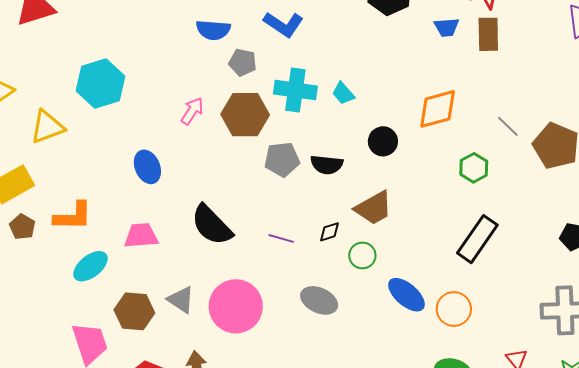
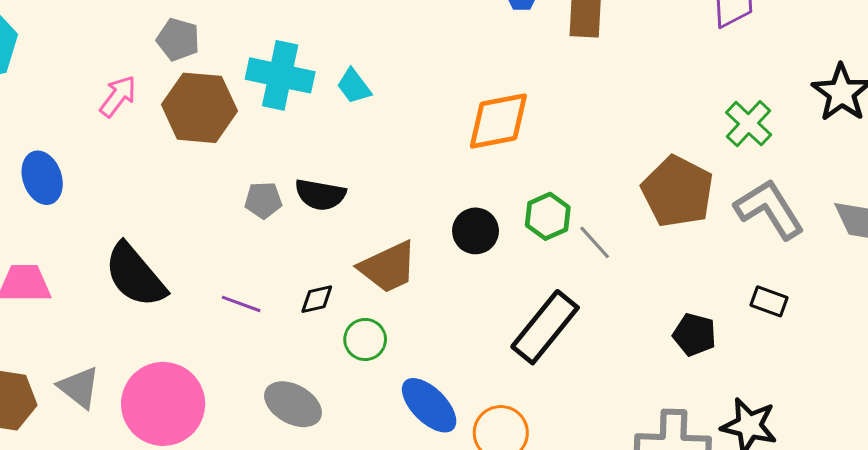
gray pentagon: (243, 62) -> (178, 39), moved
gray line: (508, 126) -> (595, 242), moved
black circle: (383, 141) -> (476, 231), moved
gray pentagon: (282, 159) -> (263, 200), moved, size x0.7

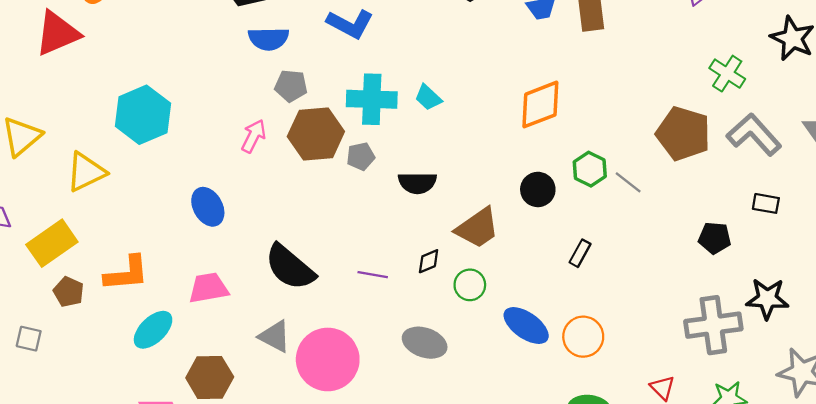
gray pentagon: (263, 200) -> (361, 156), moved
black rectangle: (545, 327) -> (580, 253), moved, size x0.5
gray triangle: (79, 387) -> (275, 336), moved

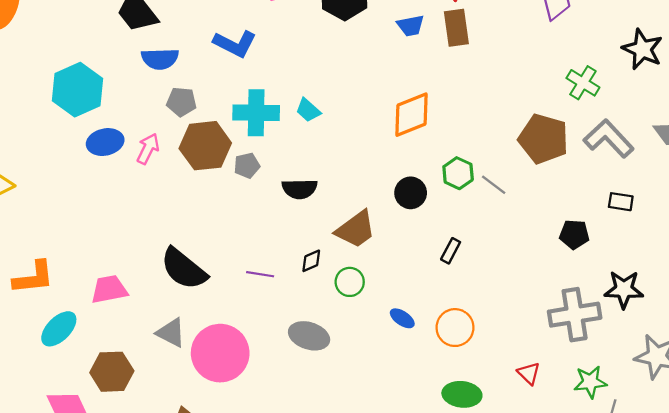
cyan hexagon: (143, 115) -> (78, 90), moved
blue ellipse: (208, 207) -> (105, 142), moved, turned -72
blue ellipse: (526, 326) -> (402, 318), size x0.6

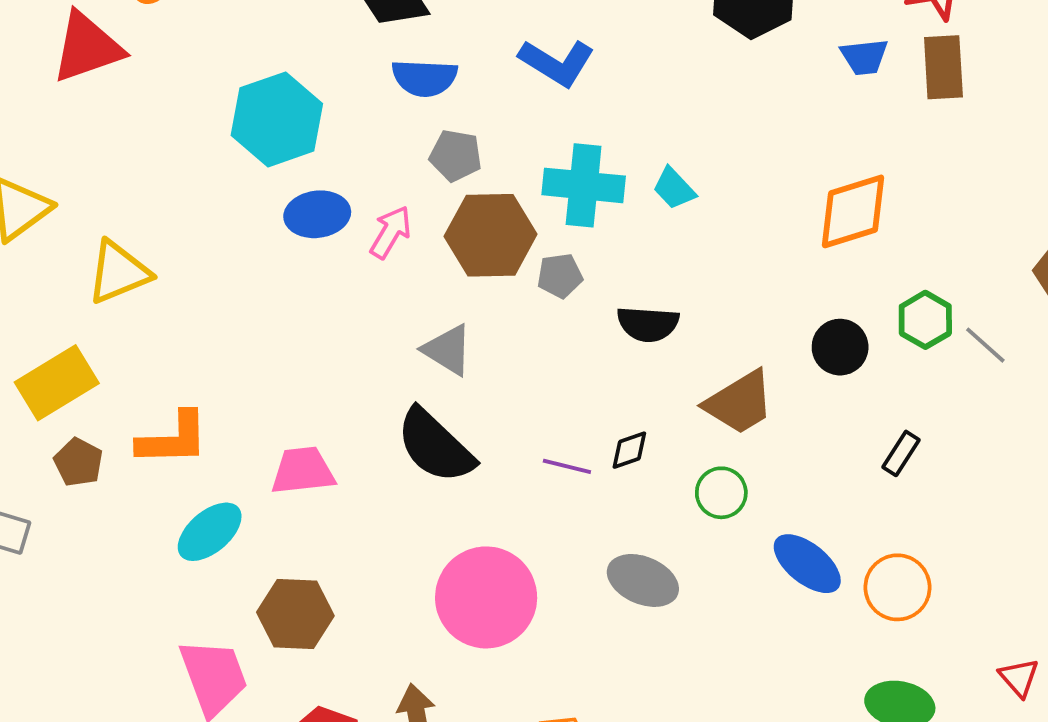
black diamond: (311, 261) -> (629, 450), moved
blue ellipse: (402, 318) -> (807, 564), size x1.6
gray triangle: (171, 333) -> (448, 350), moved

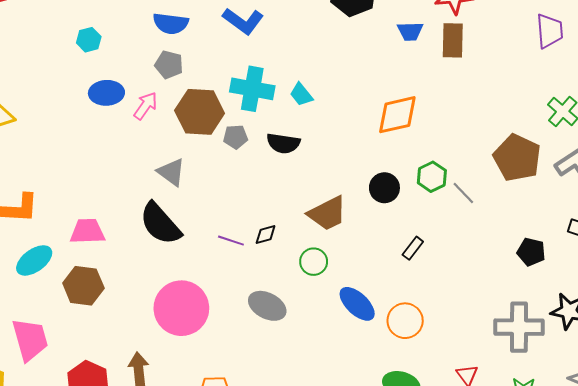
cyan hexagon: (277, 119) -> (89, 40), size x0.5
gray pentagon: (456, 156) -> (169, 65), moved
black semicircle: (648, 324) -> (283, 143), moved
brown hexagon: (295, 614) -> (83, 286), moved

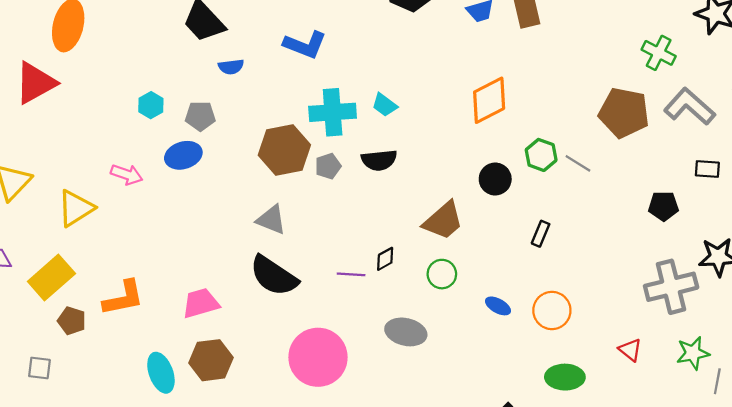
blue semicircle: (171, 24) -> (231, 67), size x0.7
gray pentagon: (169, 65) -> (200, 116), moved
pink arrow: (145, 106) -> (127, 174), moved, turned 88
cyan ellipse: (34, 260) -> (161, 373), moved, turned -60
blue ellipse: (357, 304) -> (498, 306), size x0.6

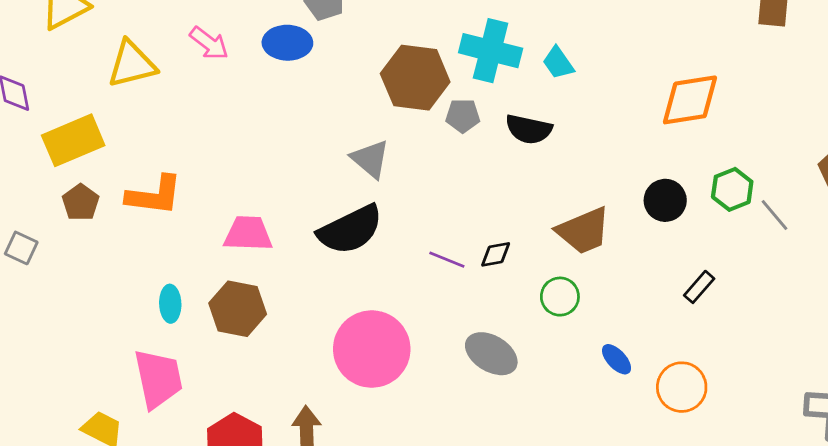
black semicircle: (274, 276) -> (350, 230), turned -78
cyan ellipse: (161, 373) -> (170, 304), size x0.7

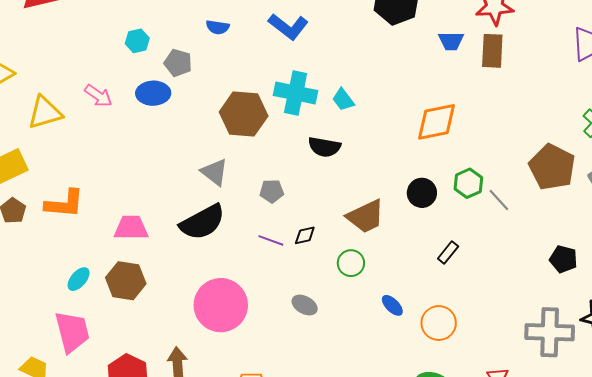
gray pentagon: (463, 116) -> (272, 191), moved
cyan ellipse: (170, 304) -> (79, 279), turned 45
gray ellipse: (491, 354) -> (305, 305), size x0.7

